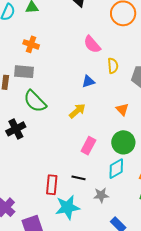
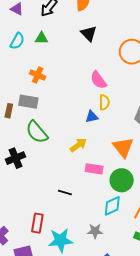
yellow semicircle: (113, 66) -> (104, 102), moved
orange triangle: (122, 109) -> (123, 147), size x1.6
pink rectangle: (88, 146) -> (94, 169), moved, turned 66
black line: (79, 178) -> (65, 193), moved
red rectangle: (52, 185) -> (37, 223), moved

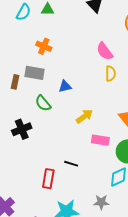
blue triangle: (92, 117) -> (65, 86), moved
green semicircle: (37, 132) -> (43, 103), size x0.7
red rectangle: (37, 223) -> (48, 179), moved

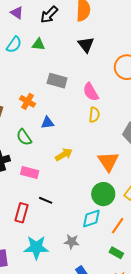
orange cross: (44, 46) -> (28, 101), moved
gray rectangle: (34, 73) -> (57, 81), moved
pink rectangle: (100, 140) -> (30, 173), moved

